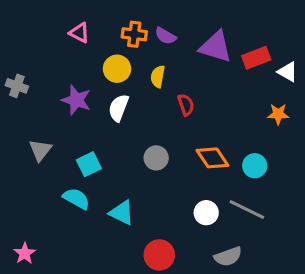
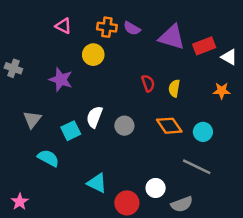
yellow semicircle: (158, 77) -> (174, 88), moved
white semicircle: (119, 108) -> (94, 117), moved
cyan semicircle: (76, 199) -> (48, 158), moved
cyan triangle: (122, 213) -> (97, 183), moved
white circle: (206, 213) -> (156, 188), moved

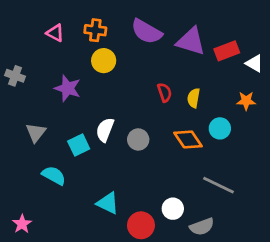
pink triangle: (63, 26) -> (55, 33), moved
orange cross: (107, 27) -> (95, 30), moved
purple semicircle: (132, 28) -> (147, 32), size x1.6
cyan circle: (203, 132) -> (220, 128), moved

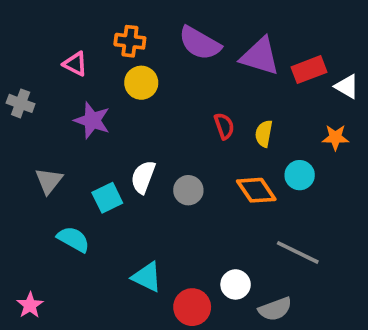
pink triangle: (55, 33) -> (75, 64), moved

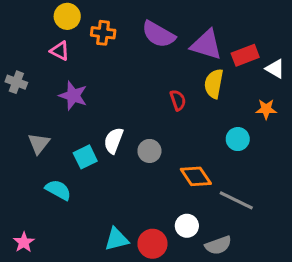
yellow circle: (141, 83) -> (67, 16), moved
yellow semicircle: (264, 134) -> (214, 84), moved, size x1.4
orange diamond: (256, 190) -> (196, 176), moved
cyan triangle: (147, 277) -> (117, 239), moved, turned -40

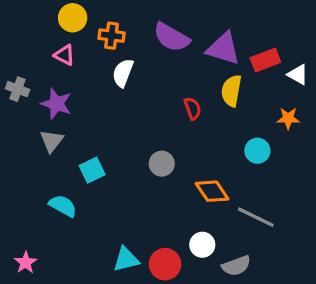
purple star: (73, 96) -> (56, 104), moved
white semicircle: (114, 141) -> (123, 73), moved
gray triangle: (39, 144) -> (52, 141), moved

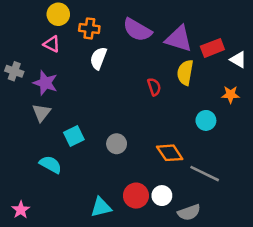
gray circle: (162, 164) -> (117, 144), moved
red circle: (165, 264) -> (136, 196), moved

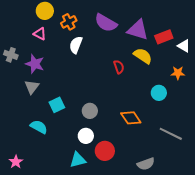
orange cross: (89, 28) -> (69, 22), turned -35
yellow semicircle: (185, 73) -> (143, 56), turned 114
gray line: (205, 174) -> (171, 134), moved
white circle: (162, 196) -> (86, 136), moved

